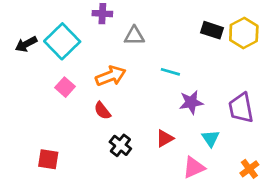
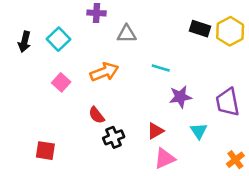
cyan square: (62, 41) -> (59, 39), size x0.7
black arrow: (26, 44) -> (24, 42), turned -48
red semicircle: (102, 111) -> (96, 115), moved
black cross: (120, 145) -> (114, 137), turned 30
pink triangle: (194, 168) -> (165, 158), moved

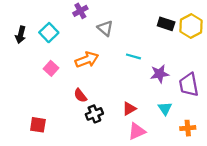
purple cross: (96, 13) -> (80, 11), turned -32
gray triangle: (127, 34) -> (105, 28), turned 42
purple star: (180, 97) -> (160, 74), moved
orange cross: (235, 160) -> (188, 128), moved, turned 32

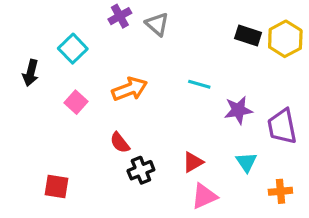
gray triangle: (105, 28) -> (157, 24), moved
black arrow: (21, 35) -> (31, 73), moved

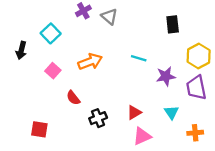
black rectangle: (248, 36) -> (173, 24), turned 66
yellow hexagon: (285, 39) -> (199, 56), moved
red semicircle: (120, 143) -> (73, 98), moved

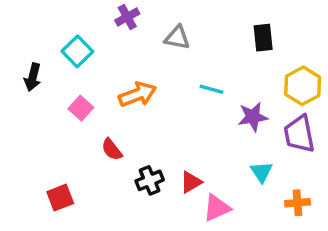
gray triangle: (109, 16) -> (177, 38), moved, turned -30
red triangle: (134, 112) -> (191, 182), moved
red square: (39, 129) -> (60, 198), turned -30

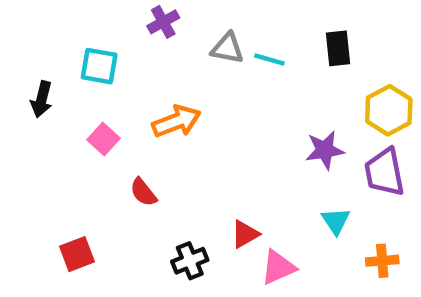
cyan square: (77, 51) -> (99, 66), turned -36
cyan line: (212, 89) -> (269, 59), moved
black cross: (150, 180) -> (190, 261), moved

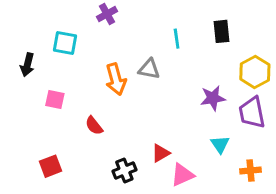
gray triangle: (227, 48) -> (149, 69), moved
cyan line: (269, 59) -> (177, 39), turned 66
orange arrow: (177, 121) -> (116, 79), turned 96
pink square: (104, 139) -> (55, 100), moved, turned -30

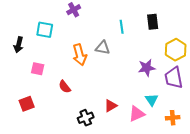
red square: (51, 166) -> (27, 104), moved
pink triangle: (182, 175) -> (137, 114), moved

